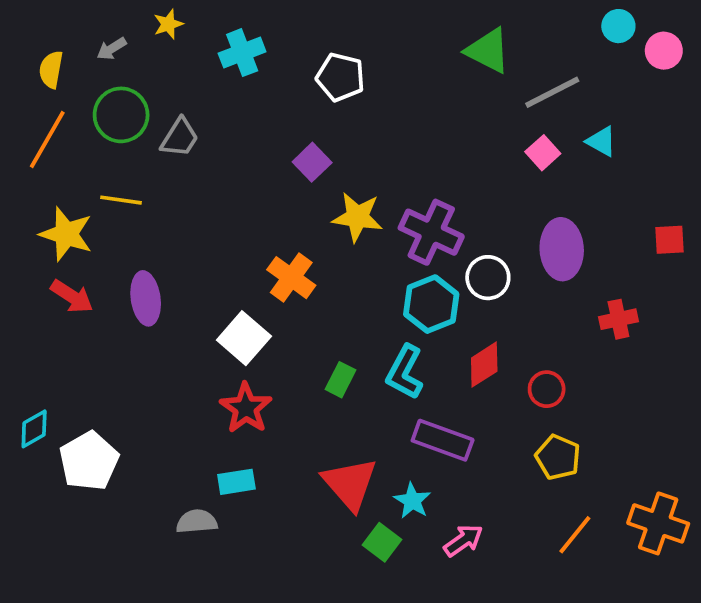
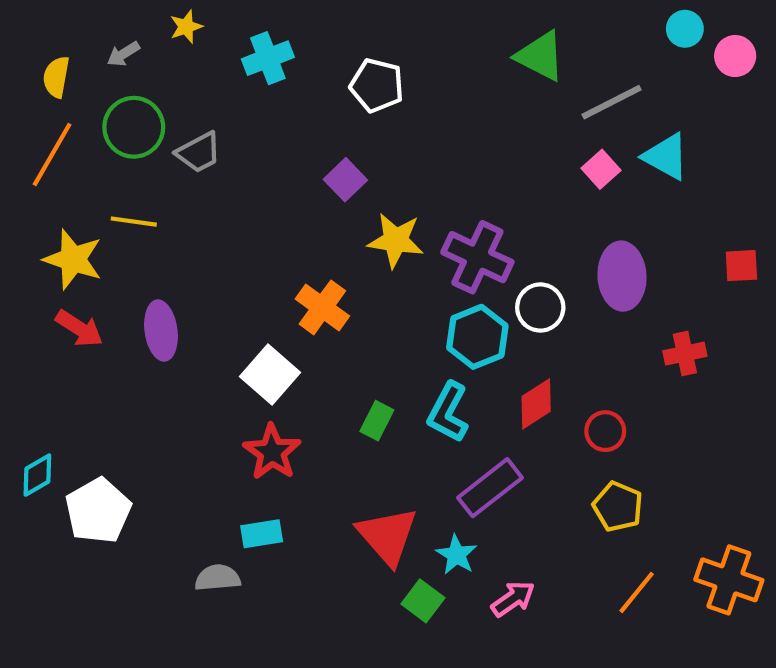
gray trapezoid: (180, 138) -> (199, 152), turned 30
cyan triangle: (601, 141) -> (666, 157), size x1.4
purple rectangle: (443, 440) -> (490, 488), turned -58

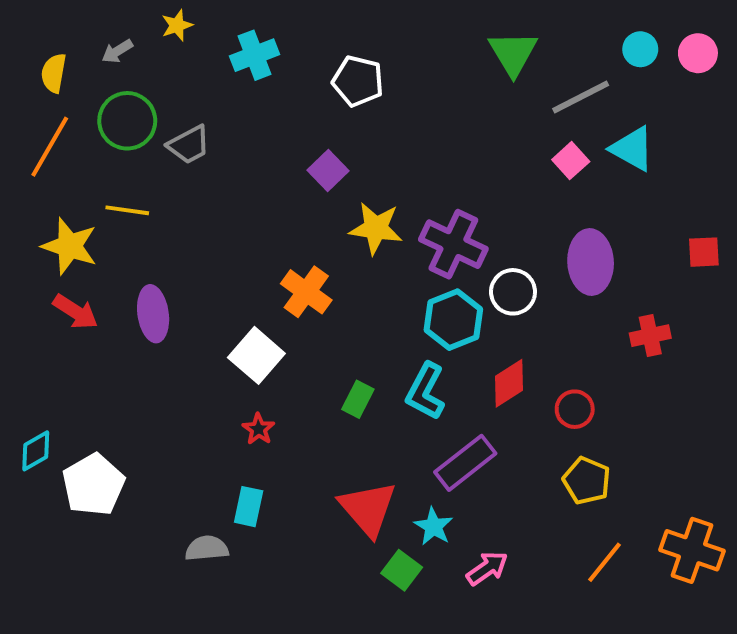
cyan circle: (685, 29) -> (640, 49), moved
green triangle: (540, 56) -> (513, 53), turned 32
red star: (272, 452) -> (258, 429), size x0.6
cyan rectangle: (262, 534) -> (249, 507), turned -69

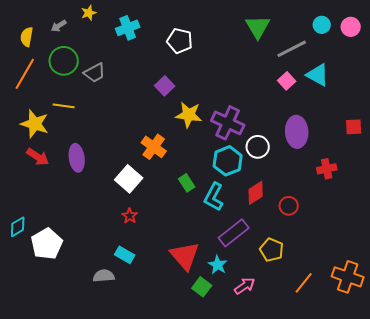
green rectangle: (358, 399) -> (187, 183), moved, turned -60
yellow pentagon: (587, 481) -> (272, 250), moved
cyan rectangle: (249, 507) -> (125, 255), turned -72

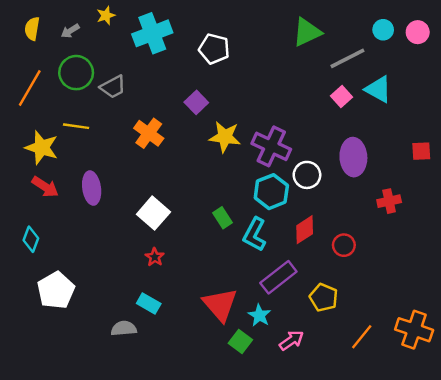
green triangle: (258, 27) -> (307, 32), turned 36
cyan cross: (128, 28) -> (152, 33), size x1.4
yellow semicircle: (27, 37) -> (32, 29), moved
orange cross: (154, 147) -> (149, 133), moved
cyan diamond: (18, 227) -> (31, 239), moved, turned -40

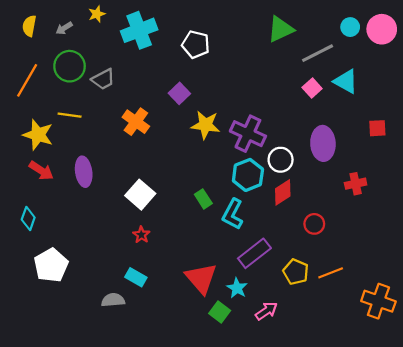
pink circle: (418, 32) -> (382, 29), size x1.4
red square: (421, 151) -> (377, 128), moved
red diamond: (305, 230) -> (283, 192), moved
orange line: (362, 337) -> (331, 273), moved, turned 30

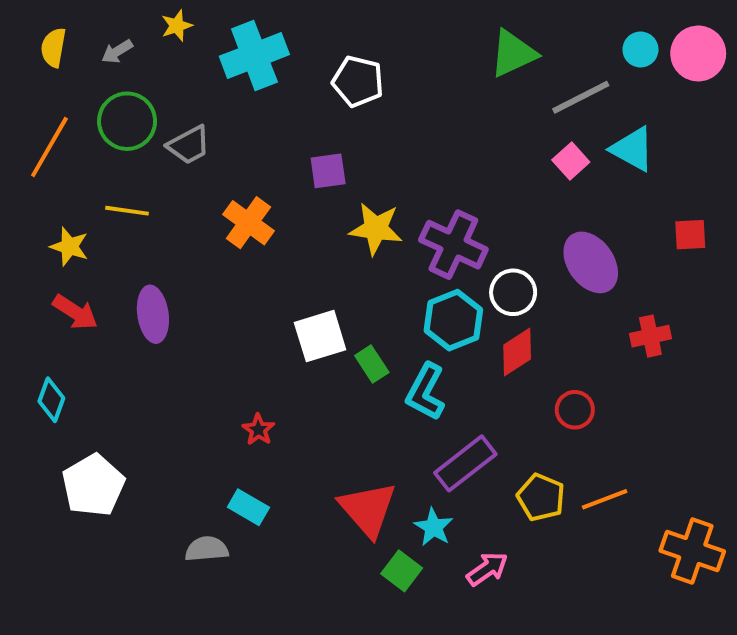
purple square: (179, 93) -> (328, 171), turned 36
yellow star: (38, 135) -> (69, 247), size x0.7
purple ellipse: (323, 143) -> (591, 262), turned -32
white square: (140, 195) -> (320, 336), moved, turned 32

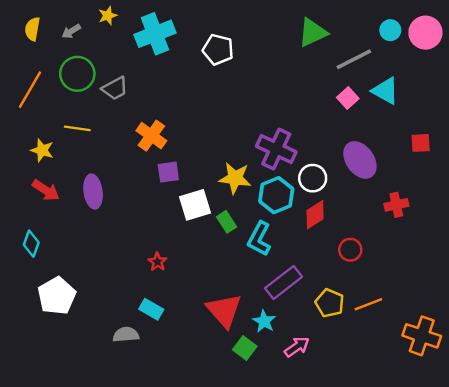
purple square: (328, 171) -> (168, 172), moved
yellow star: (376, 229) -> (235, 178), moved

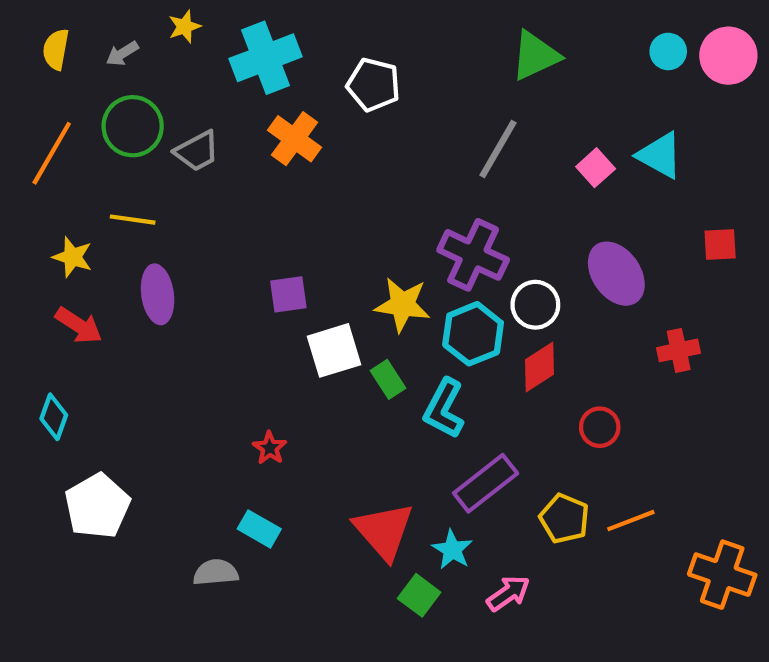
gray line: (354, 59) -> (498, 149), moved, turned -33
orange cross: (151, 136) -> (295, 139), moved
purple ellipse: (93, 191) -> (158, 294), moved

